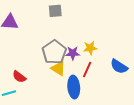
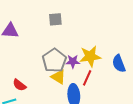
yellow star: (90, 48) -> (90, 56), size x1.5
blue semicircle: (119, 66) -> (119, 64), moved, turned 36

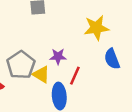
yellow star: (90, 56) -> (96, 28), moved
gray pentagon: (54, 60) -> (21, 65), moved

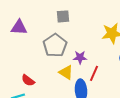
gray pentagon: (21, 65) -> (55, 45), moved

